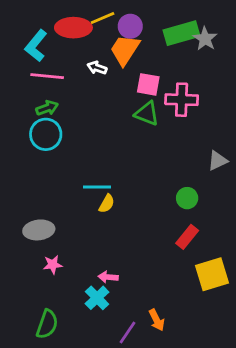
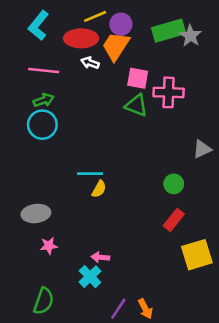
red ellipse: (73, 28) -> (81, 38), moved
cyan L-shape: (36, 46) -> (38, 25), moved
orange arrow: (157, 320) -> (145, 309), moved

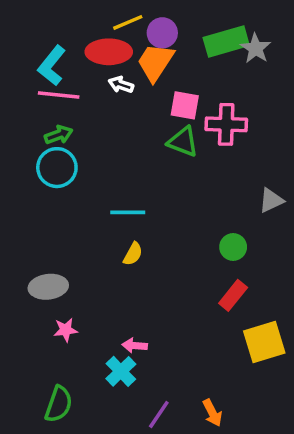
cyan L-shape: (38, 25) -> (52, 66), moved
cyan line: (90, 174) -> (128, 212), moved
orange arrow: (145, 309) -> (212, 413), moved

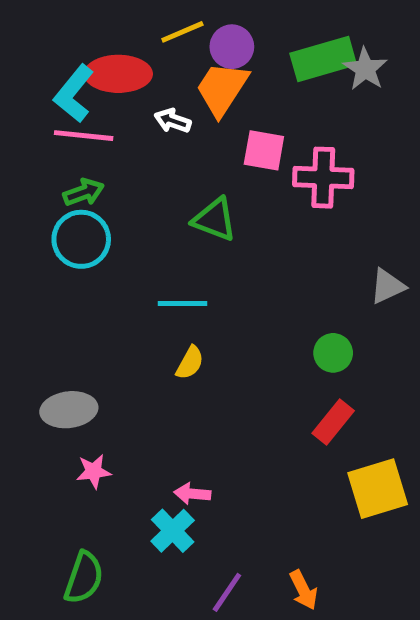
red ellipse: (109, 52) -> (118, 74), moved
green triangle: (183, 142) -> (215, 220), moved

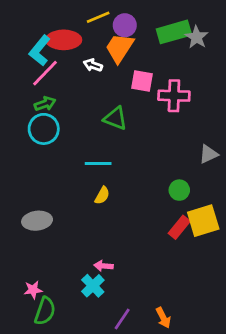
pink line: (84, 136) -> (45, 73), turned -52
pink star: (94, 471) -> (33, 290), moved
yellow square: (378, 489) -> (203, 221), moved

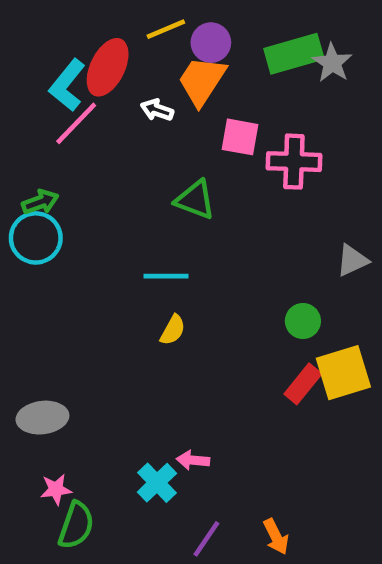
red ellipse: (64, 40) -> (108, 67), turned -64
green arrow: (45, 104) -> (40, 202), moved
cyan circle: (44, 129) -> (36, 238), moved
gray ellipse: (37, 221) -> (42, 418), moved
pink arrow: (103, 266) -> (193, 460), moved

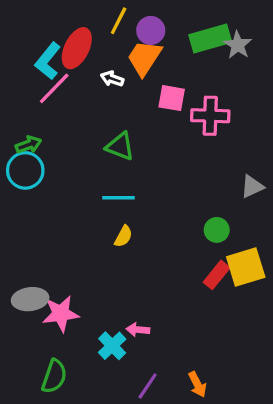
yellow line: (166, 29) -> (119, 21), turned -40
green triangle: (195, 200) -> (120, 146), moved
pink star: (56, 489) -> (61, 314), moved, size x1.6

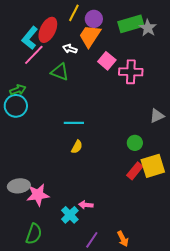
pink square: (172, 98) -> (107, 61), turned 30
green triangle: (120, 146) -> (60, 72), moved

